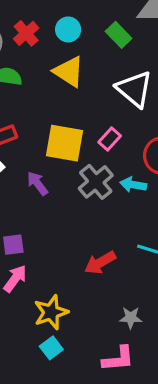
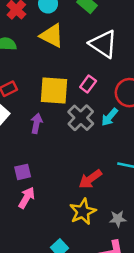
purple arrow: (38, 183) -> (36, 123), turned 54
cyan arrow: (133, 185) -> (110, 117), turned -54
yellow star: (51, 312) -> (83, 212), moved

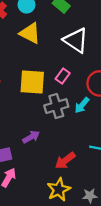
gray cross: (81, 118) -> (56, 106), turned 30
purple arrow: (36, 123) -> (31, 137), moved, turned 49

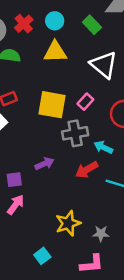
yellow triangle: (30, 33) -> (55, 52), turned -35
cyan arrow: (82, 105) -> (103, 147), moved, turned 70
red arrow: (65, 161) -> (87, 170), moved

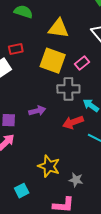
yellow triangle: (55, 52) -> (58, 28), moved
yellow star: (68, 223) -> (49, 166), turned 30

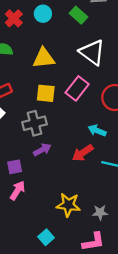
yellow square: (53, 61) -> (46, 93), size x0.7
pink rectangle: (82, 63) -> (77, 88), size x1.5
gray cross: (68, 89) -> (34, 123), moved

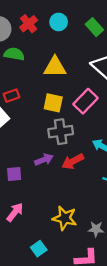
gray cross: (34, 123) -> (61, 132), moved
red arrow: (83, 153) -> (73, 161), moved
pink arrow: (17, 190) -> (15, 212), moved

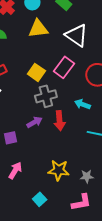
yellow triangle: (55, 67) -> (38, 29), moved
yellow square: (53, 103) -> (36, 72), turned 30
red arrow: (73, 161) -> (60, 121), turned -60

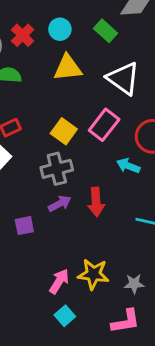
gray cross: (46, 96) -> (57, 169), moved
cyan arrow: (82, 104) -> (128, 166), moved
pink arrow: (15, 170) -> (59, 281), moved

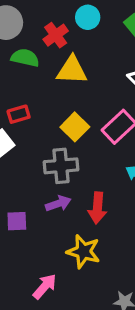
red cross: (23, 35) -> (56, 35), moved
yellow triangle: (68, 68) -> (72, 70), moved
yellow star: (93, 274) -> (83, 252), moved

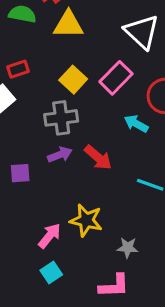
red arrow: (97, 208) -> (98, 157), turned -52
yellow star: (83, 252) -> (86, 220), moved

